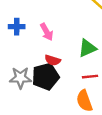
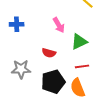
pink arrow: (47, 32) -> (59, 25), moved
black pentagon: (45, 77) -> (53, 82), moved

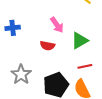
red semicircle: (49, 53) -> (47, 46), moved
gray star: (21, 69) -> (21, 74), turned -30

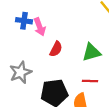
pink arrow: (57, 25) -> (40, 27), moved
red semicircle: (47, 46) -> (56, 49), turned -88

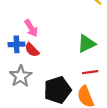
blue cross: (24, 21) -> (17, 44), moved
red semicircle: (56, 49) -> (32, 50), moved, turned 119

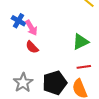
blue cross: (17, 44) -> (18, 21), moved, turned 32
gray star: (21, 76) -> (23, 83), moved

